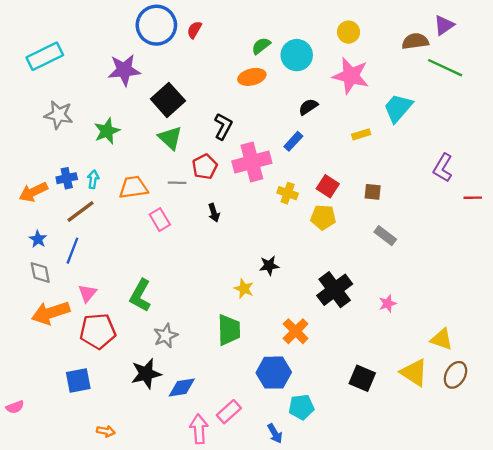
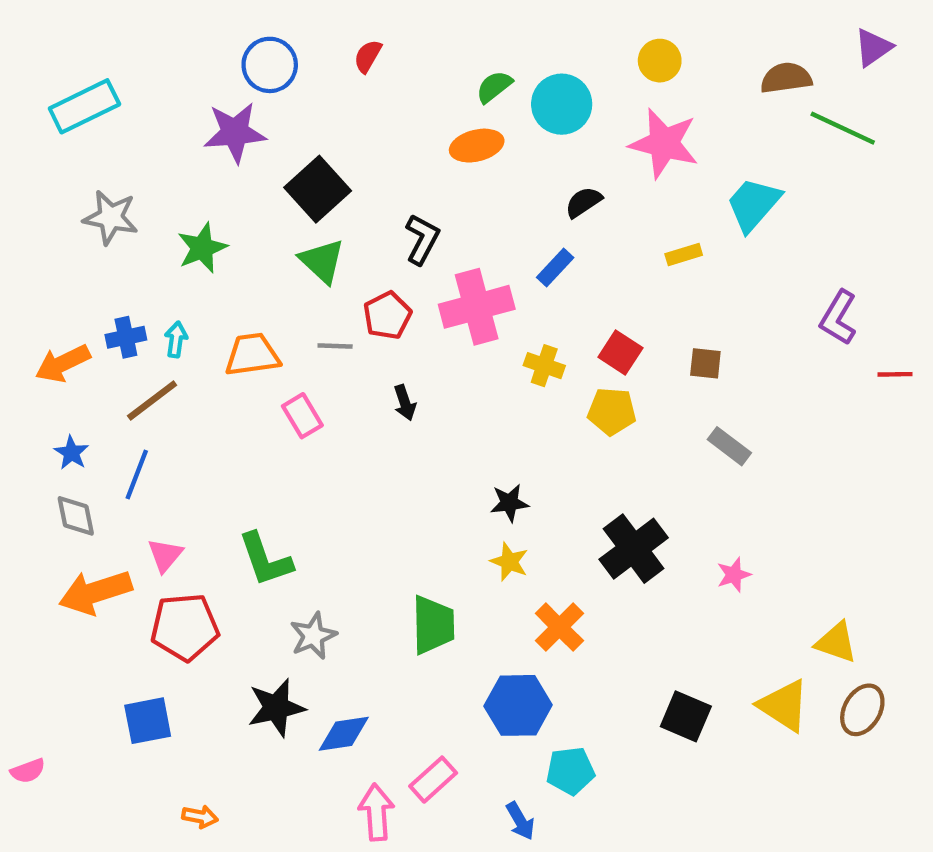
blue circle: (156, 25) -> (270, 65), moved, size x0.7
purple triangle: (444, 25) -> (873, 47), moved
yellow star: (244, 289) -> (509, 562), moved
green L-shape: (140, 295) -> (265, 559), turned -48

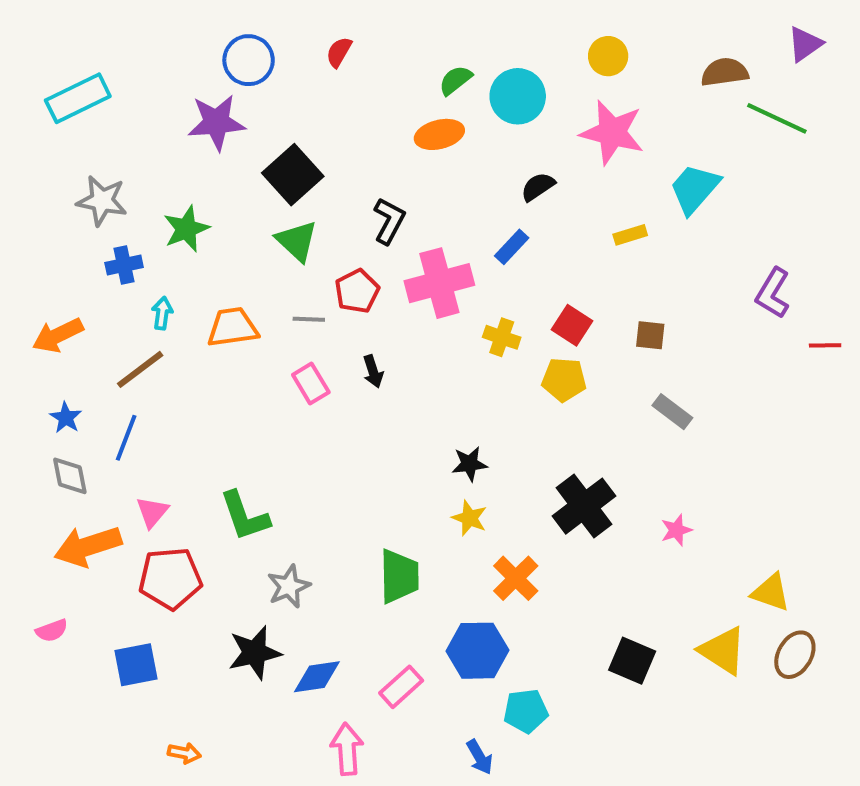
blue cross: (126, 337) -> (124, 265), moved
pink rectangle: (302, 416) -> (311, 383), moved
pink semicircle: (28, 771) -> (52, 631), moved
pink rectangle: (433, 780) -> (401, 687), moved

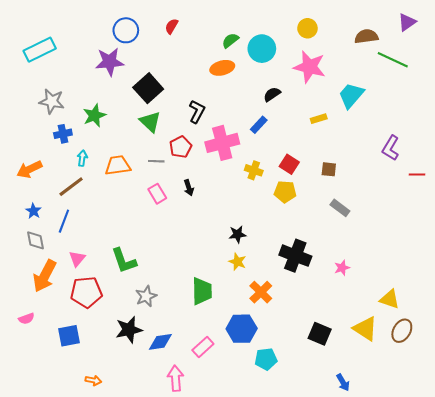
black cross: (584, 506) -> (295, 256), turned -32
orange arrow: (88, 546) -> (45, 276), turned -44
blue arrow: (480, 757) -> (343, 382), moved

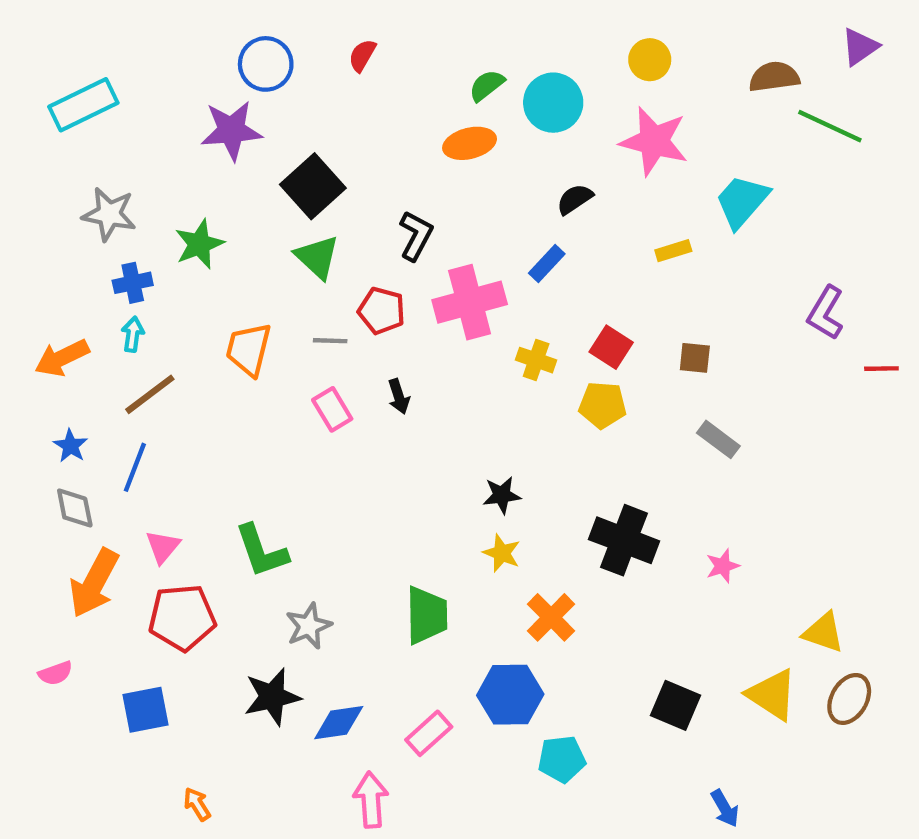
red pentagon: (181, 147) -> (382, 311), turned -30
cyan arrow: (82, 158) -> (133, 334), moved
orange trapezoid: (118, 165) -> (249, 349), turned -68
orange arrow: (93, 380) -> (197, 804), turned -133

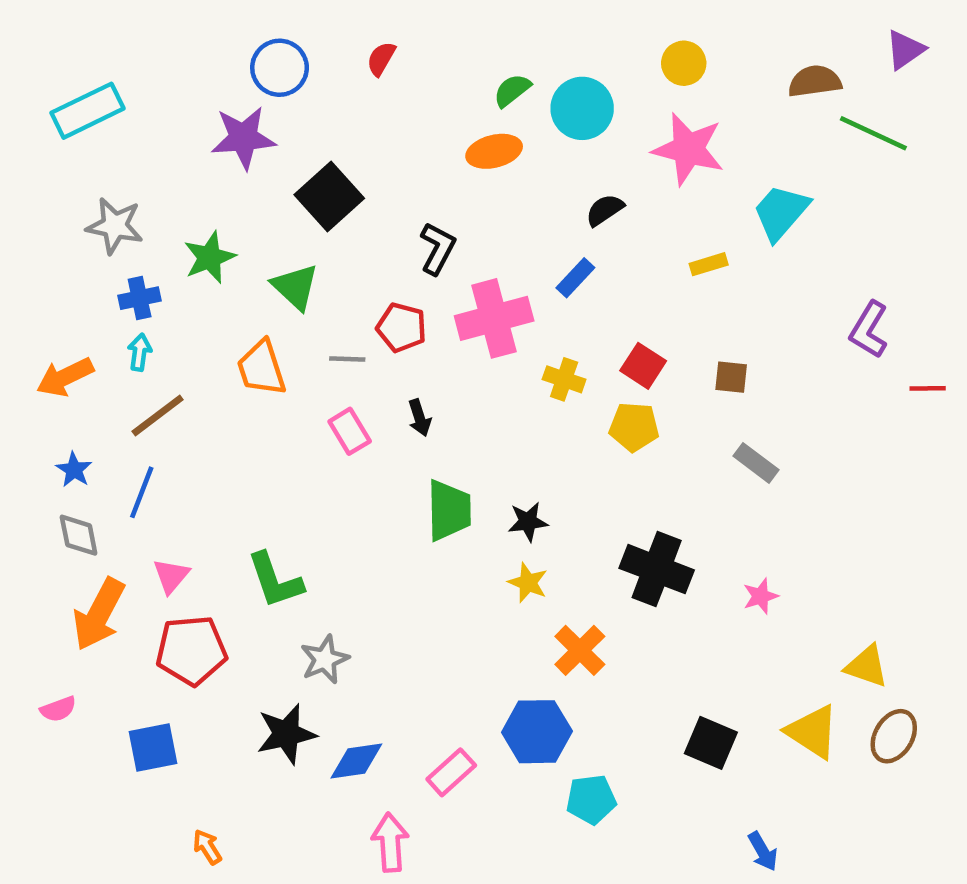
green triangle: (317, 257) -> (295, 287), moved
orange trapezoid: (249, 349) -> (261, 368), turned -32
green trapezoid: (427, 615) -> (449, 510), moved

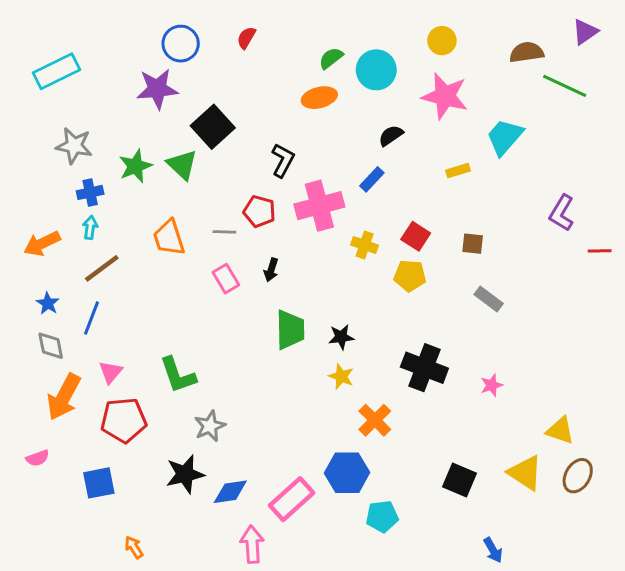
green triangle: (295, 287) -> (182, 165), moved
black arrow: (420, 418) -> (271, 270), turned 35
pink rectangle: (451, 772) -> (292, 499), size x1.4

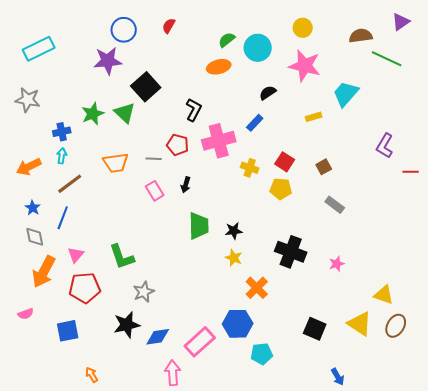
gray star: (74, 146) -> (28, 100), moved
orange trapezoid: (169, 238) -> (116, 163), turned -80
brown square: (473, 244) -> (324, 167), turned -35

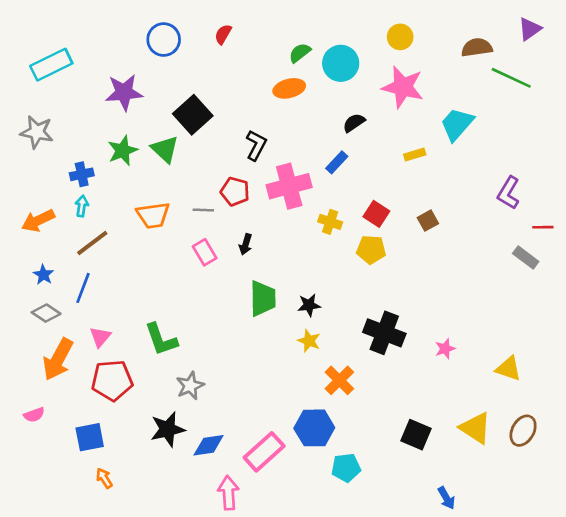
purple star: (108, 61) -> (124, 92), moved
gray rectangle: (335, 205) -> (526, 258), moved
gray diamond: (35, 237) -> (46, 313), turned -45
yellow triangle: (384, 295) -> (509, 369), moved
orange arrow: (92, 375) -> (104, 478), moved

